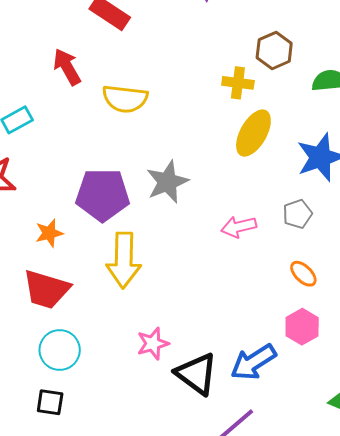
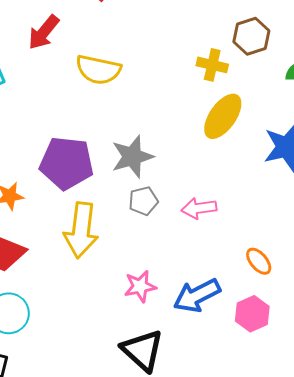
red arrow: (67, 67) -> (44, 32), turned -117
gray pentagon: (297, 214) -> (143, 201), moved
pink star: (153, 344) -> (140, 286), moved
blue arrow: (253, 362) -> (197, 295), moved

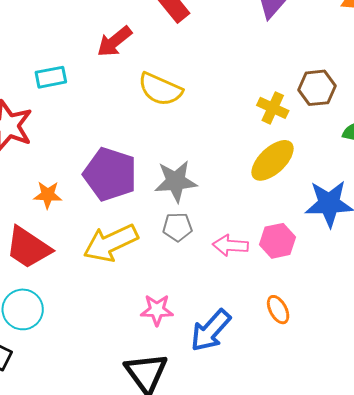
yellow arrow: (81, 230) -> (111, 243), turned 46
blue arrow: (197, 295) -> (211, 330), turned -33
pink hexagon: (252, 314) -> (278, 241), moved

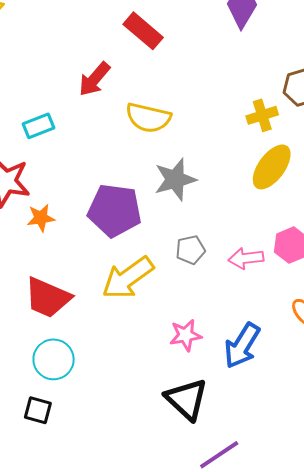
yellow cross: (273, 108) -> (262, 115), turned -32
gray star: (176, 181) -> (175, 179), moved
orange star: (48, 195) -> (41, 218), moved

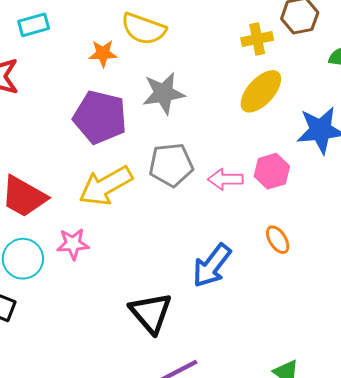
orange star: (41, 218) -> (103, 53), moved
gray pentagon: (190, 250) -> (171, 165), size x1.5
pink star: (186, 335) -> (73, 244), moved

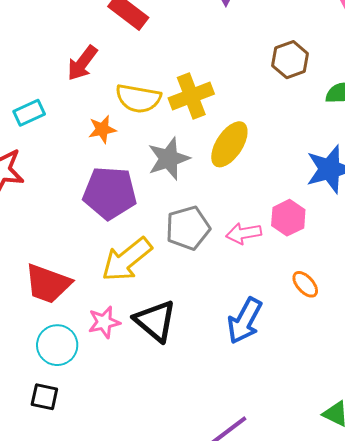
yellow cross: (257, 39) -> (191, 96), moved, size x1.4
yellow ellipse: (261, 91) -> (229, 144), moved
black triangle: (151, 313) -> (155, 321), moved

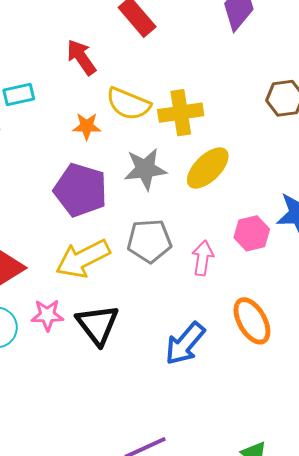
red arrow: (82, 63) -> (81, 57), turned 96
pink hexagon: (288, 218) -> (252, 233), moved
pink arrow: (244, 233) -> (203, 258), turned 96
orange ellipse: (305, 284) -> (252, 321), size x1.6

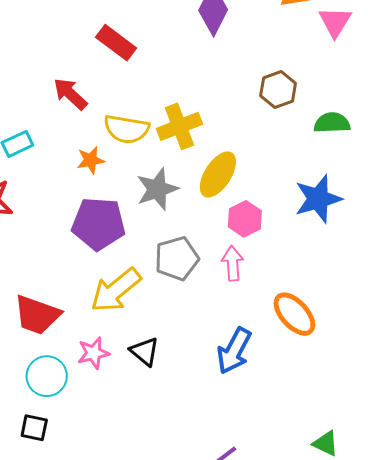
pink hexagon: (252, 233) -> (245, 219), moved
black triangle: (98, 325) -> (145, 351), size x0.7

